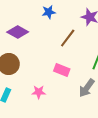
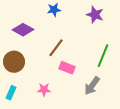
brown line: (68, 38) -> (56, 48), moved

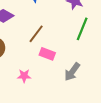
green line: (103, 56) -> (82, 29), moved

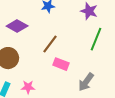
pink star: (24, 76) -> (28, 87), moved

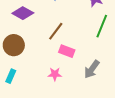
pink star: (28, 87) -> (55, 74), moved

